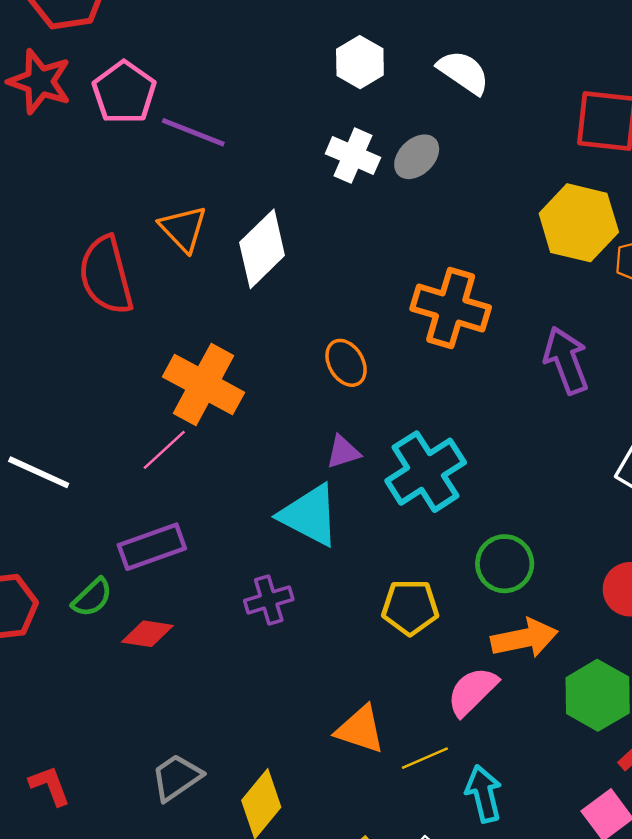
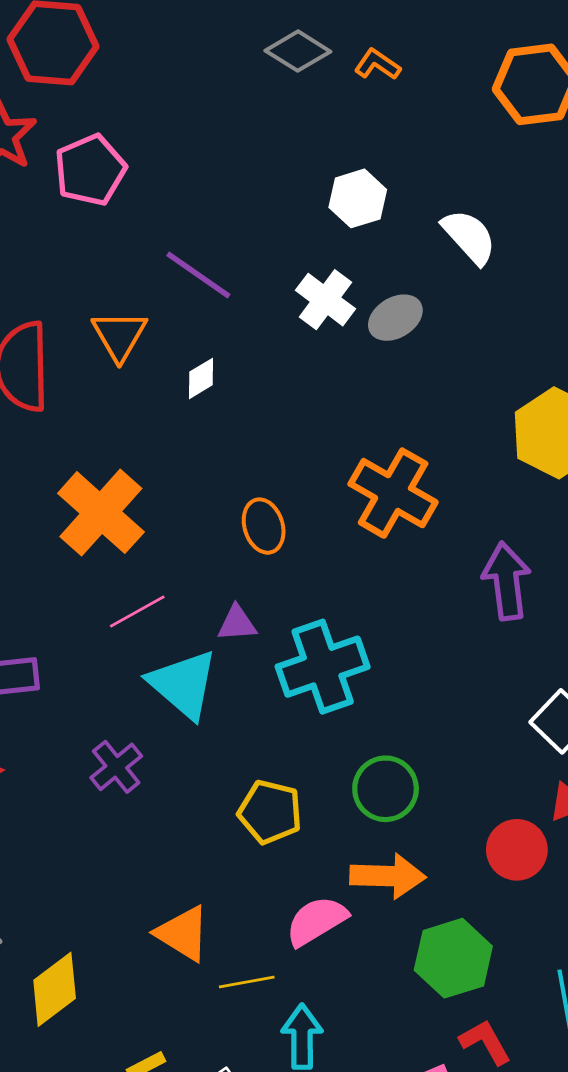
purple line: (193, 132) -> (198, 275), moved
white diamond: (262, 249) -> (201, 378), size x0.5
pink line: (164, 450) -> (137, 611), moved
purple cross: (269, 600) -> (116, 767), turned -36

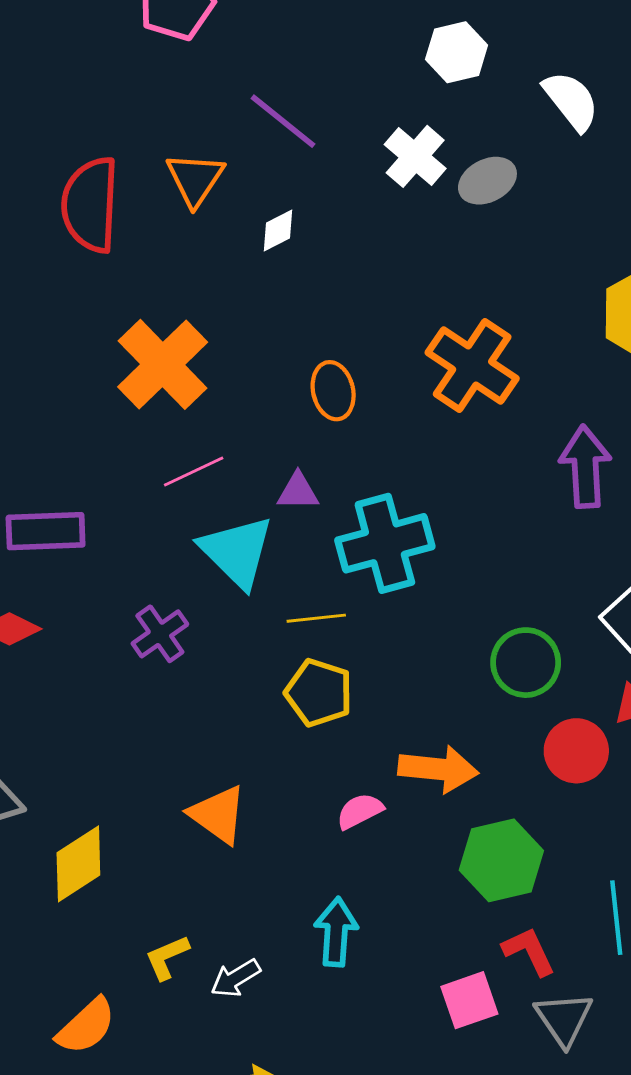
green circle: (386, 789) -> (526, 663), moved
pink semicircle: (316, 921) -> (360, 811), size x0.7
yellow line: (247, 982) -> (316, 618), moved

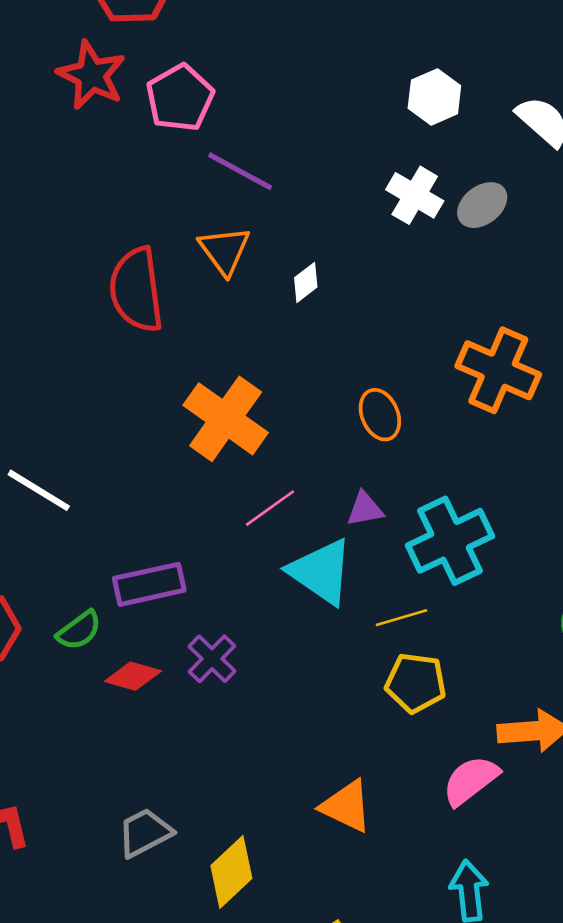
purple line: (283, 121) -> (240, 171), moved
purple cross: (160, 634) -> (212, 659), moved
pink semicircle: (360, 811) -> (471, 780), size x1.4

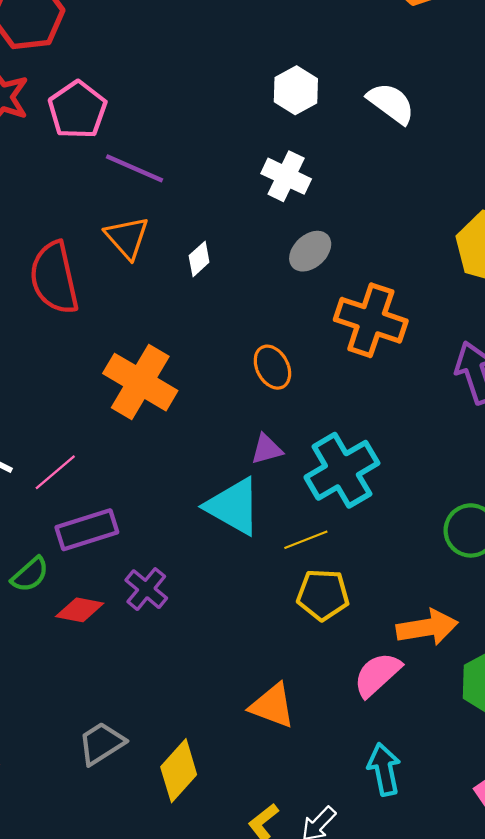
gray ellipse: (482, 205) -> (310, 251), moved
pink line: (270, 508) -> (55, 472), moved

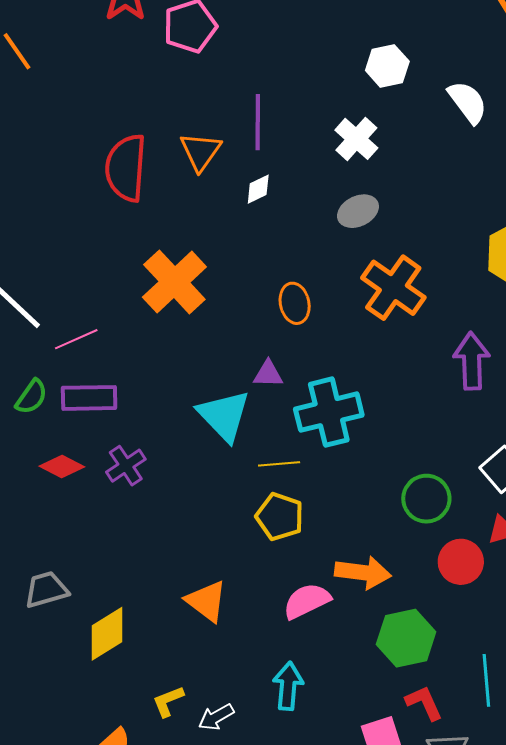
purple line: (134, 168) -> (258, 122), moved, turned 50
green semicircle: (30, 574) -> (32, 397), moved, turned -30

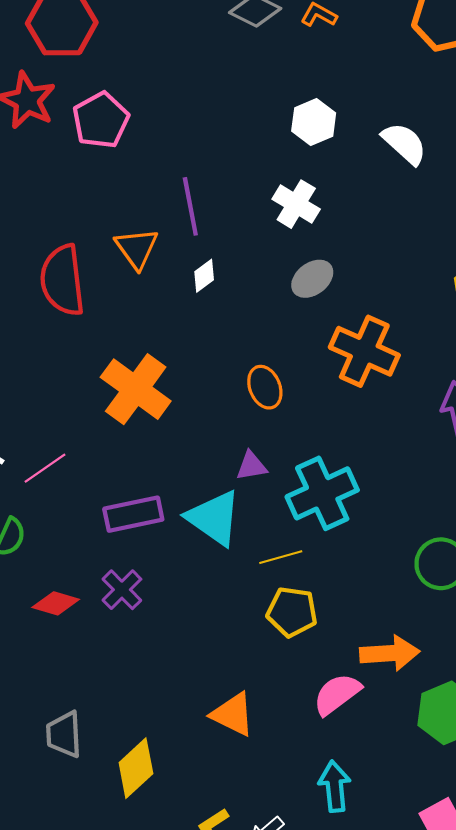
purple rectangle: (89, 398) -> (133, 514), moved
gray trapezoid: (46, 590) -> (64, 734), turned -66

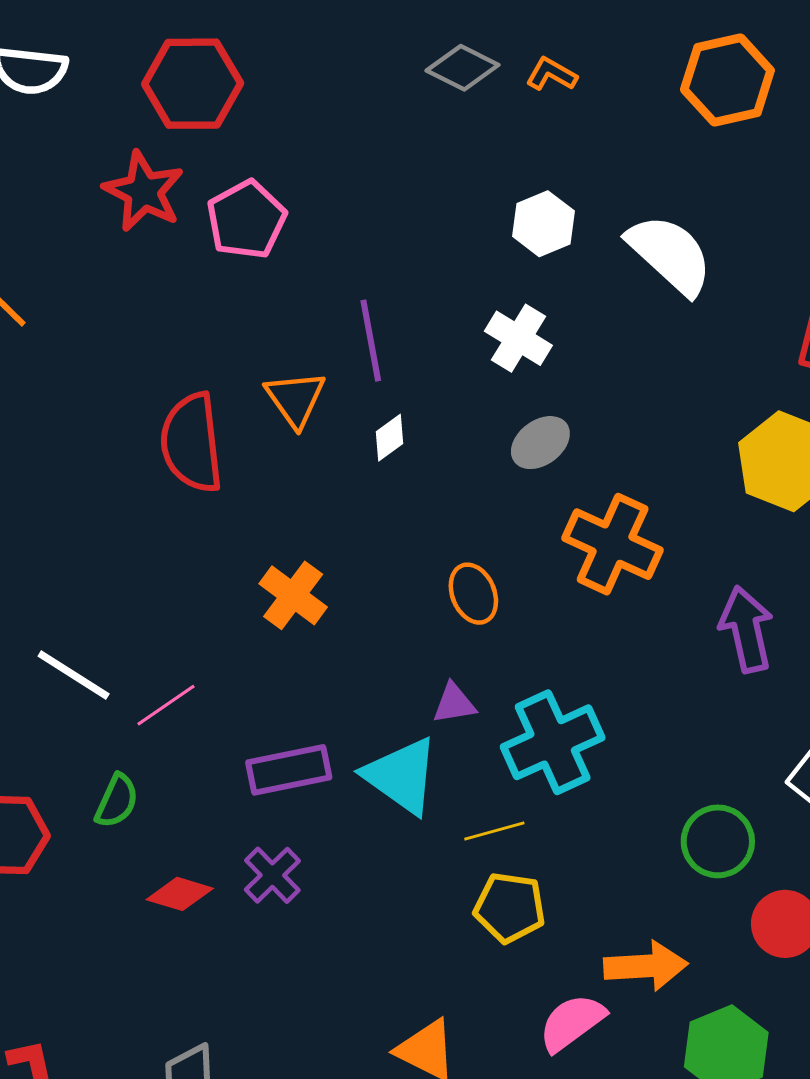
white semicircle: (404, 143) -> (670, 254), size x1.4
orange cross: (136, 389) -> (293, 595), size x0.7

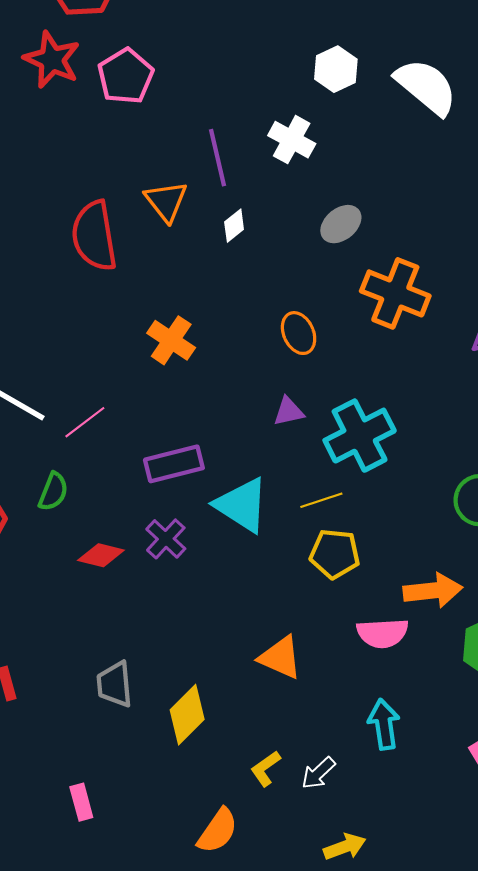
white cross: (518, 338) -> (292, 140), moved
cyan triangle: (401, 776) -> (242, 505), moved
pink semicircle: (572, 1023) -> (382, 633), turned -144

